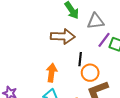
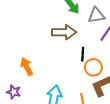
orange arrow: (52, 73) -> (27, 67), moved, turned -30

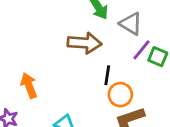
gray triangle: (96, 15) -> (131, 24), turned 36

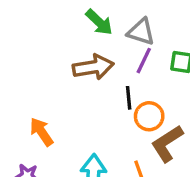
purple line: (141, 50) -> (144, 61), moved

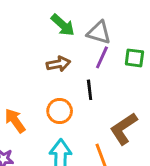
brown arrow: (93, 67) -> (58, 64), size x0.7
orange circle: (149, 116) -> (60, 111), moved

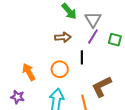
gray triangle: (99, 33) -> (93, 19), turned 36

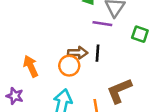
purple line: (93, 36) -> (102, 24), moved, turned 63
brown arrow: (63, 37) -> (78, 53), moved

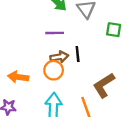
purple line: (102, 24) -> (55, 33), moved
orange arrow: (31, 66) -> (18, 77), turned -48

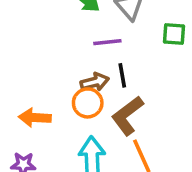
purple line: (55, 33) -> (107, 42), moved
brown L-shape: (104, 85) -> (127, 116), moved

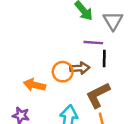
black line: (122, 75) -> (104, 58), moved
orange circle: (88, 103) -> (63, 72), moved

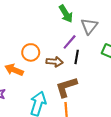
purple line: (93, 43) -> (70, 42), turned -63
orange circle: (63, 72) -> (31, 52), moved

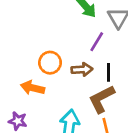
black line: (77, 57) -> (109, 72), moved

